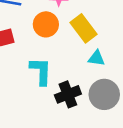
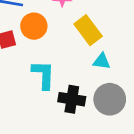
orange circle: (46, 24) -> (34, 26), moved
black cross: (68, 94) -> (72, 99), turned 30

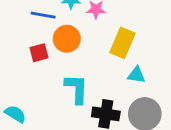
yellow rectangle: (88, 30) -> (122, 43), turned 60

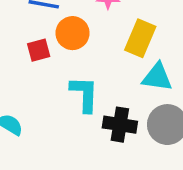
cyan triangle: (136, 75) -> (157, 77), size x1.4

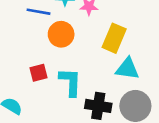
red square: (39, 50) -> (39, 73), moved

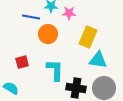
red square: (39, 73) -> (22, 62), moved

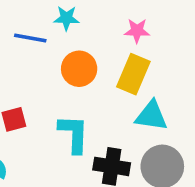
pink star: (69, 13) -> (137, 31), moved
orange circle: (48, 34) -> (79, 69), moved

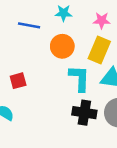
cyan star: (66, 18) -> (64, 13), moved
cyan L-shape: (74, 134) -> (80, 78), moved

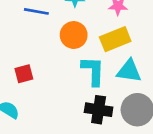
yellow rectangle: (99, 50) -> (115, 39), turned 45

